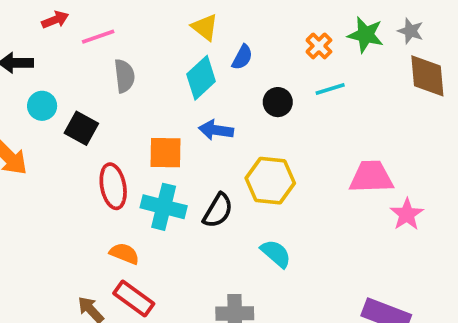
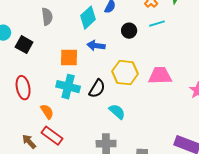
pink trapezoid: (371, 177) -> (160, 76), moved
red ellipse: (113, 186) -> (23, 88), moved
orange semicircle: (124, 254) -> (47, 112), turned 35
cyan semicircle: (276, 254) -> (117, 112), moved

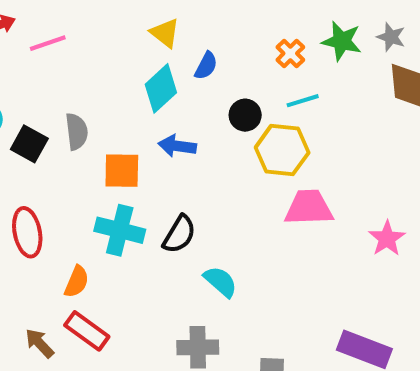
gray semicircle: (47, 17) -> (77, 132), moved
yellow hexagon: (125, 73) -> (282, 150), moved
orange semicircle: (47, 112) -> (77, 282), turned 56

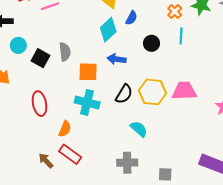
cyan line: (303, 101) -> (181, 36), turned -70
yellow hexagon: (282, 150) -> (153, 92), moved
black semicircle: (179, 234) -> (124, 94), moved

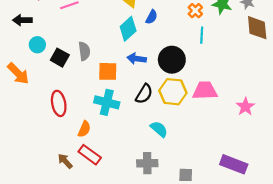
black circle: (151, 43) -> (172, 60), moved, size x1.6

